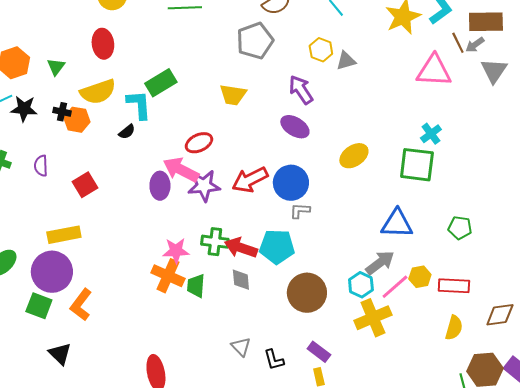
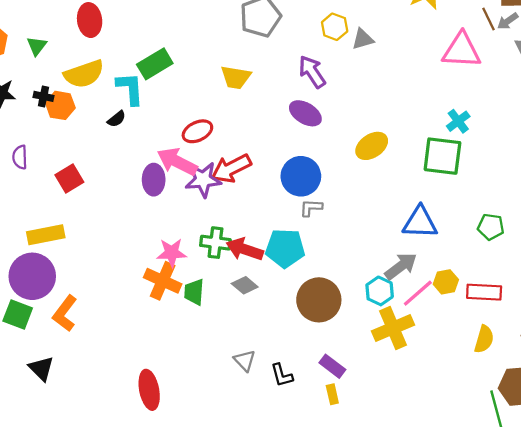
red arrow: (250, 180) -> (231, 168), moved
gray diamond: (241, 280) -> (245, 285), turned -45

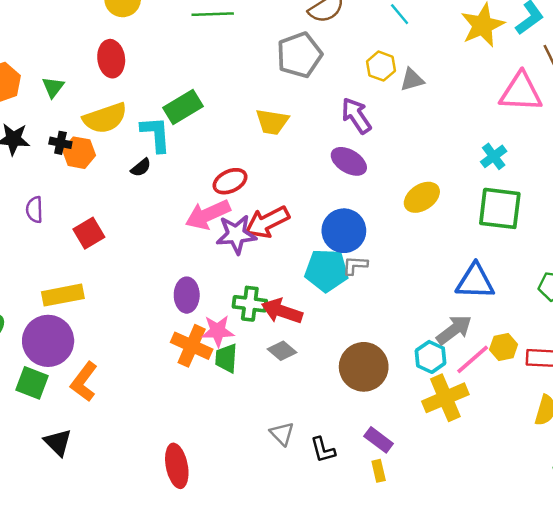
cyan cross: (458, 121) -> (494, 156), moved
pink arrow: (177, 162) -> (208, 215), turned -51
purple ellipse: (154, 180) -> (187, 295), moved
cyan pentagon: (285, 248) -> (327, 270), moved
pink star: (172, 253) -> (218, 331), moved

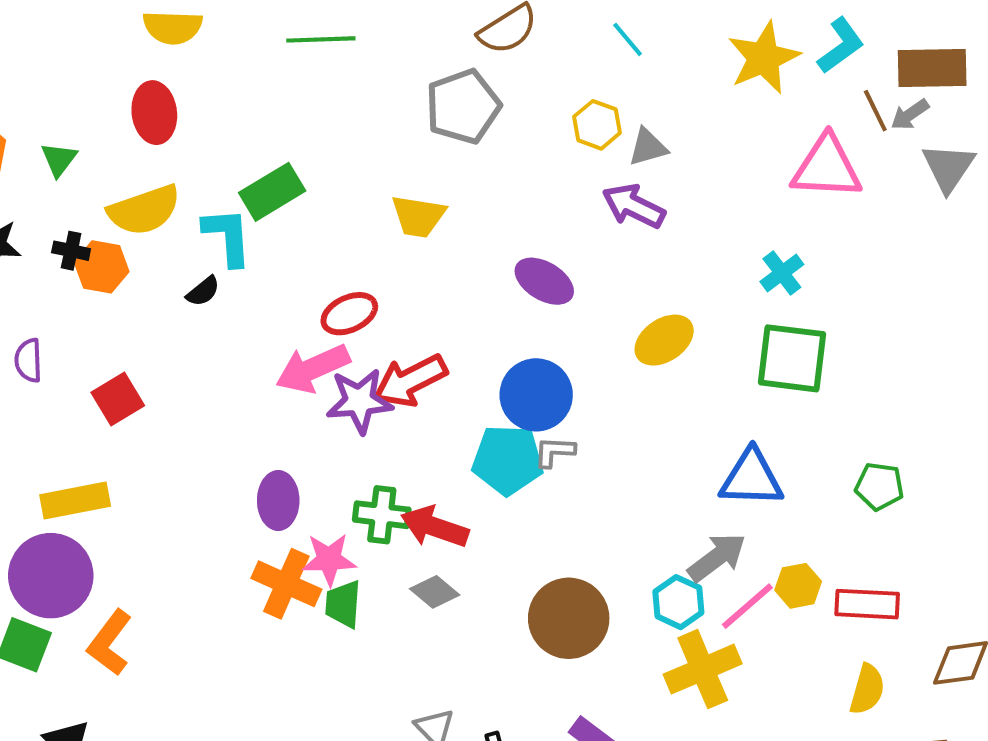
purple arrow: (356, 116) -> (634, 206), moved, turned -30

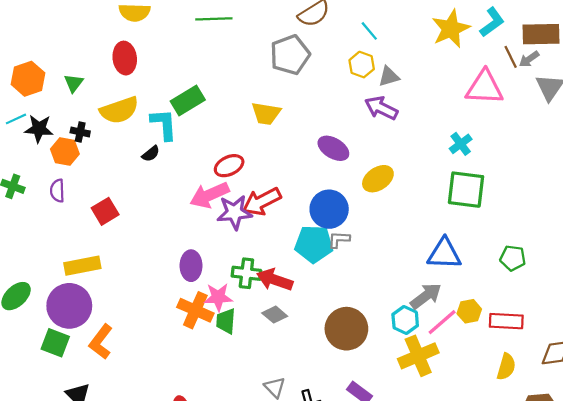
cyan line: (628, 39) -> (369, 31), moved
orange hexagon: (102, 267) -> (65, 152), moved
yellow ellipse: (664, 340) -> (378, 179), moved

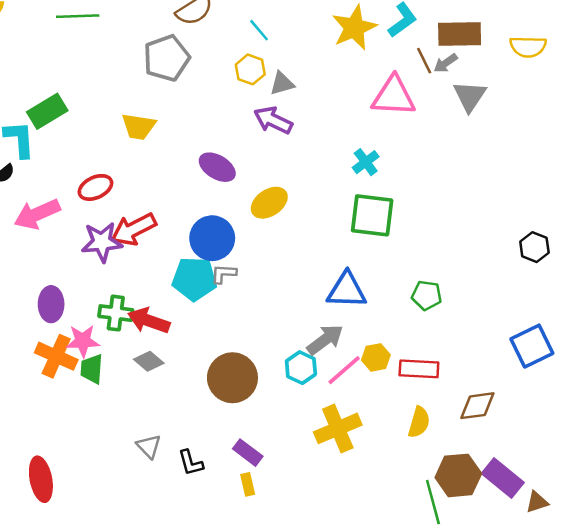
pink arrow: (210, 195) -> (37, 214), moved
yellow cross: (418, 356) -> (338, 428), moved

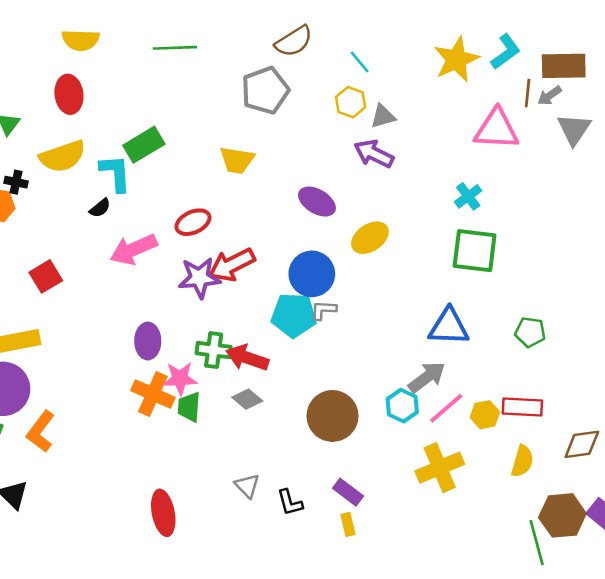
brown line: (424, 61) -> (528, 93), turned 32
yellow hexagon: (376, 357) -> (485, 415), moved
red ellipse: (41, 479) -> (163, 513), moved

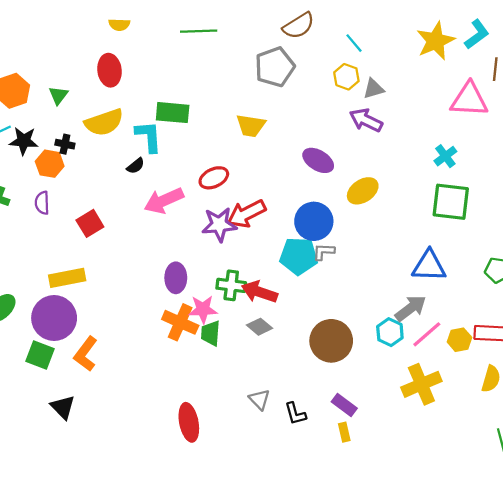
yellow semicircle: (81, 40) -> (119, 25), size x0.7
green rectangle: (144, 145) -> (173, 113), turned 36

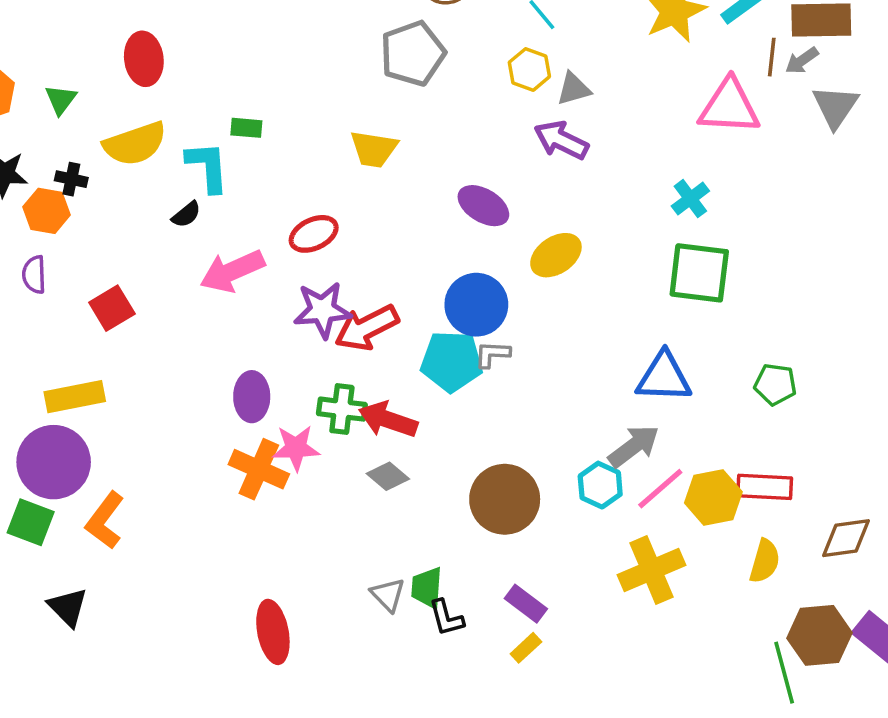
green rectangle: (173, 113) -> (246, 128), size x0.6
red arrow: (246, 214) -> (367, 328), moved
green trapezoid: (211, 333) -> (427, 588), moved
yellow hexagon: (459, 340) -> (713, 497), size x1.4
yellow rectangle: (344, 432) -> (526, 648), turned 60

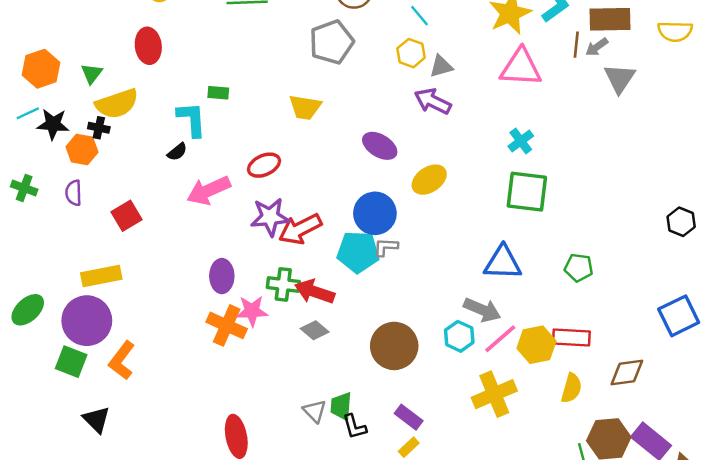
pink triangle: (729, 107) -> (521, 67), moved
yellow semicircle: (135, 144) -> (117, 104), moved
gray arrow: (634, 446) -> (482, 310), turned 60

